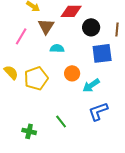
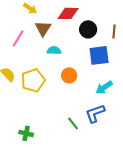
cyan arrow: (91, 85) -> (104, 87), moved
green line: (61, 121) -> (73, 123), moved

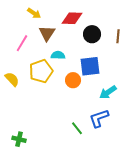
blue square: (99, 55) -> (90, 66), moved
yellow pentagon: (33, 80) -> (41, 71), moved
green cross: (26, 133) -> (19, 139), moved

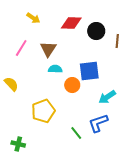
brown triangle: (47, 33) -> (48, 49), moved
black circle: (92, 34) -> (96, 31), moved
cyan semicircle: (58, 55) -> (55, 69), moved
yellow pentagon: (41, 71) -> (43, 111), moved

